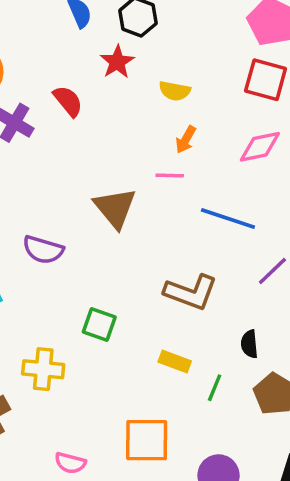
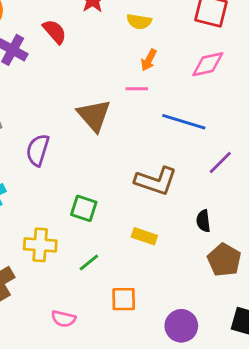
purple semicircle: (43, 250) -> (38, 150), turned 92
green line: (215, 388) -> (89, 262), moved, turned 30
orange square: (147, 440) -> (124, 299), size x0.7

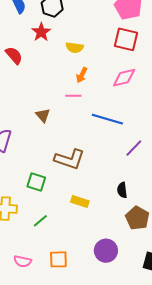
brown triangle: (94, 115) -> (43, 115), size x0.6
brown L-shape: (156, 181) -> (69, 159), moved
orange square: (124, 299) -> (58, 259), moved
purple circle: (181, 326) -> (106, 251), moved

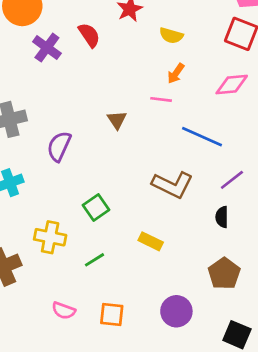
brown L-shape: (69, 159) -> (173, 185), moved
green square: (36, 182) -> (96, 207), turned 30
black semicircle: (122, 190) -> (222, 217), moved

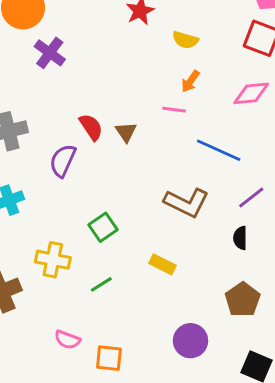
red semicircle: (89, 35) -> (91, 127), moved
orange square: (112, 315) -> (109, 358), moved

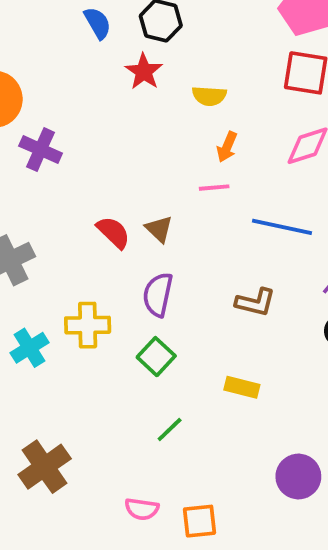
purple semicircle: (63, 161) -> (158, 295), moved
brown L-shape: (186, 203) -> (255, 302), size x0.7
yellow cross: (53, 260) -> (88, 325), moved

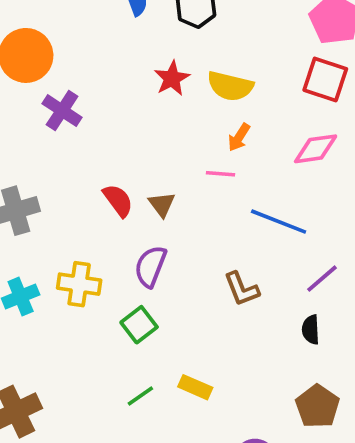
red star: (144, 72) -> (172, 78), moved
yellow semicircle: (209, 96) -> (230, 86), size x1.4
brown L-shape: (255, 302) -> (242, 289), turned 45
yellow rectangle: (242, 387) -> (195, 387), moved

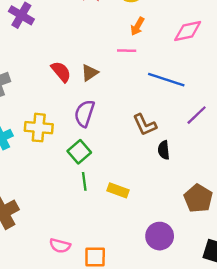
brown triangle: (162, 204) -> (90, 73), turned 36
black semicircle: (311, 330) -> (164, 150), moved
green line: (140, 396) -> (84, 181), moved, turned -60

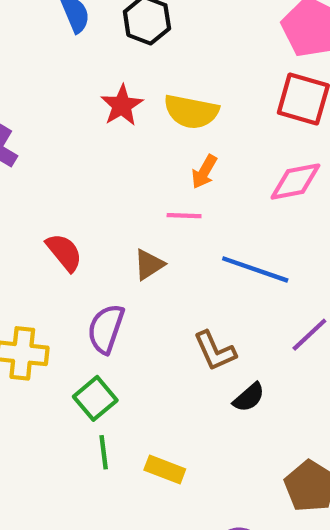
brown triangle: (90, 73) -> (149, 265), moved
black semicircle: (164, 150) -> (249, 397), turned -126

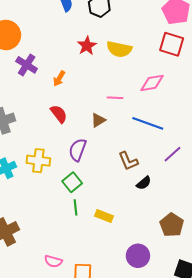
orange arrow: (204, 172) -> (59, 78), moved
pink diamond: (295, 182) -> (152, 83), moved

